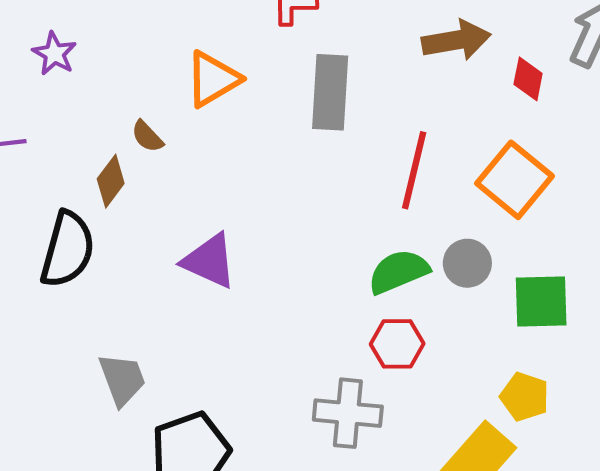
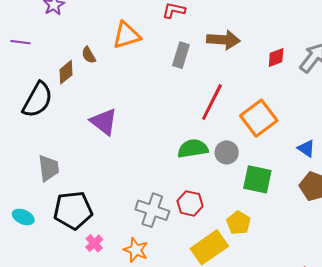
brown arrow: (456, 40) -> (223, 40), moved
red diamond: (528, 79) -> (276, 57), moved, turned 45
gray rectangle: (330, 92) -> (181, 55), size x0.7
red hexagon: (397, 344) -> (190, 203), moved

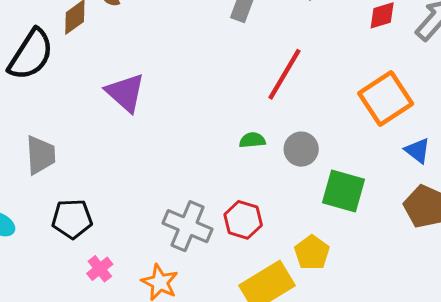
orange square: (259, 118) -> (386, 99), moved
green semicircle: (193, 149) -> (252, 140), size x0.6
black pentagon: (73, 210) -> (72, 219), size x0.7

